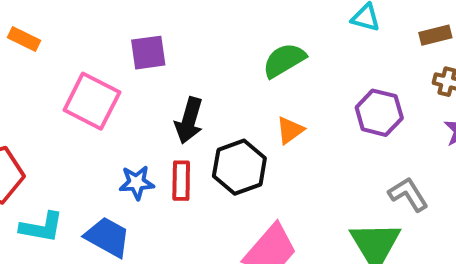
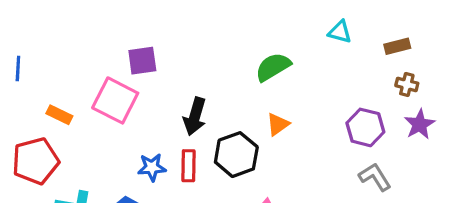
orange rectangle: (24, 39) -> (59, 115), moved
purple square: (148, 53) -> (142, 61), moved
purple hexagon: (379, 113) -> (365, 127), moved

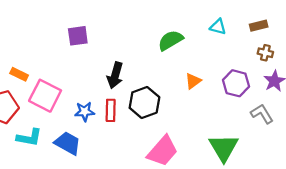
cyan triangle: (340, 32) -> (218, 27), moved
pink square: (115, 100) -> (45, 96), moved
orange triangle: (278, 124) -> (193, 81), moved
gray L-shape: (375, 177) -> (262, 114), moved

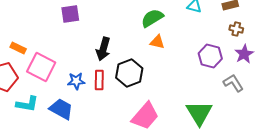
orange triangle: (193, 81) -> (157, 42), moved, turned 49

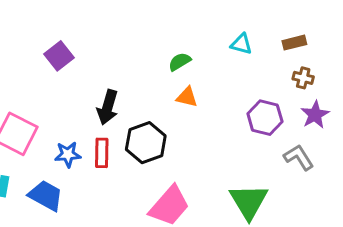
purple square: (70, 14) -> (59, 56), turned -30
green semicircle: (152, 18) -> (180, 62), size x0.7

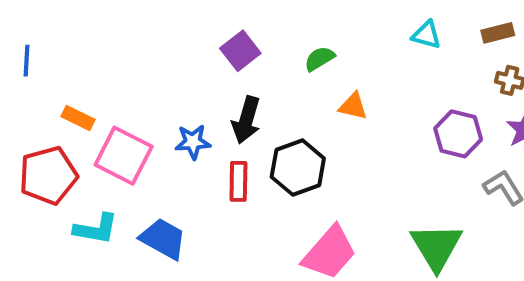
purple square: (59, 56) -> (240, 51), moved
green semicircle: (180, 62) -> (320, 59), moved
blue star: (68, 154) -> (193, 142), moved

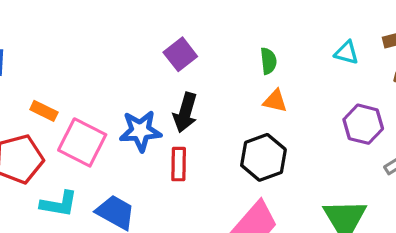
cyan triangle: (426, 35) -> (347, 53), moved
green semicircle: (320, 59) -> (268, 61), moved, turned 115
blue star: (193, 142) -> (140, 131), size x1.4
black hexagon: (298, 168) -> (263, 157), moved

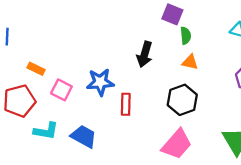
purple square: (180, 54) -> (172, 14), moved, turned -30
black arrow: (185, 113) -> (145, 54), moved
pink square: (82, 142) -> (61, 90), size x0.7

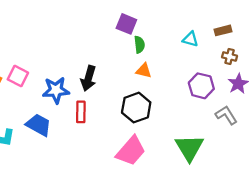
black arrow: (145, 54) -> (88, 78), moved
pink square: (61, 90) -> (18, 76), moved
blue trapezoid: (84, 136) -> (39, 125), moved

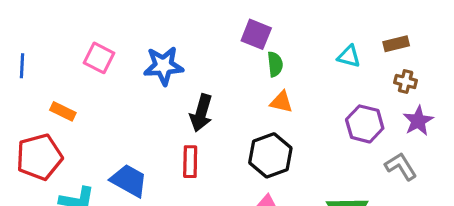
pink square: (18, 76) -> (99, 58), moved
blue star: (56, 90) -> (163, 66), moved

